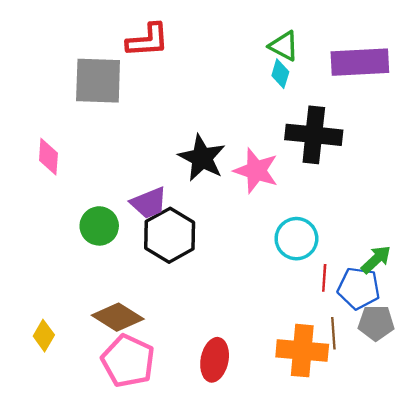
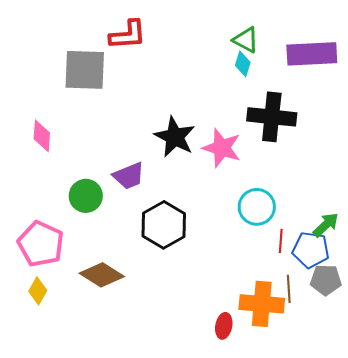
black hexagon: (170, 235) -> (164, 225), moved
red ellipse: (215, 360) -> (224, 326), moved, size x0.7
pink pentagon: (128, 361) -> (41, 244), moved

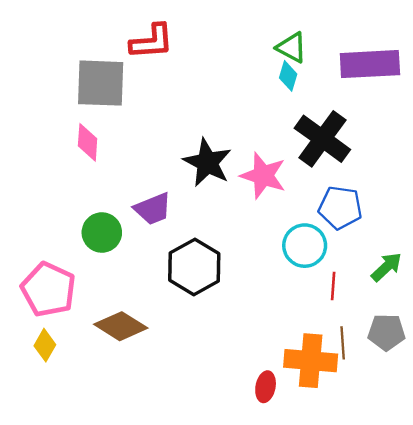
black cross: (272, 117) -> (322, 139), turned 30
pink diamond: (42, 136) -> (88, 142), moved
blue pentagon: (311, 250) -> (340, 208), moved

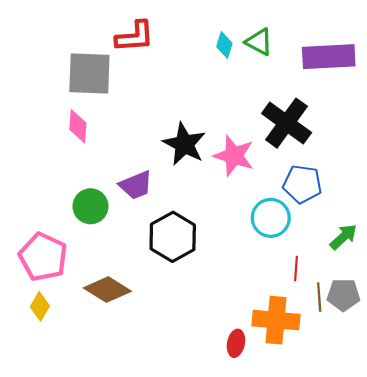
cyan diamond: (288, 76) -> (224, 45), moved
red line: (333, 286) -> (296, 268), moved
brown line: (343, 343) -> (319, 297), moved

